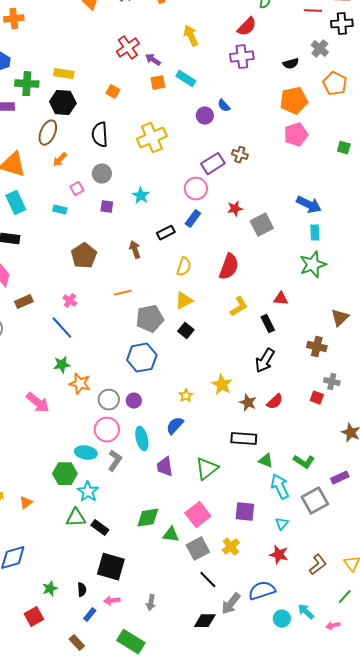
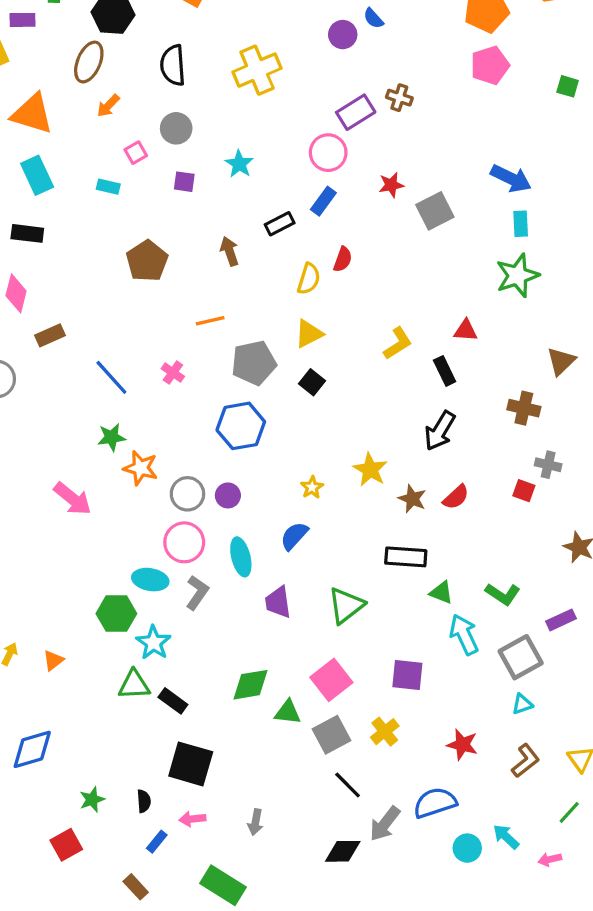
red semicircle: (229, 267) -> (343, 259), moved, size x0.6
pink cross: (70, 301) -> (173, 373), moved
cyan triangle: (282, 524) -> (522, 704), moved, turned 32

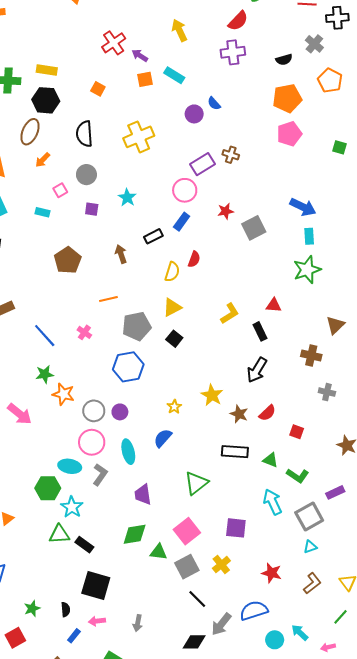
red square: (524, 491) -> (297, 432), moved
green triangle: (441, 593) -> (270, 460), moved
purple trapezoid: (278, 602) -> (143, 495), moved

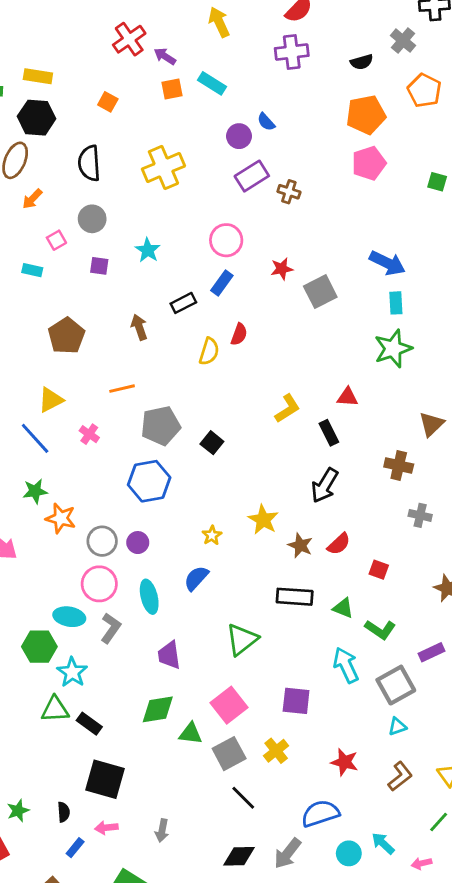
purple rectangle: (203, 164) -> (252, 176), moved
yellow triangle: (172, 307) -> (51, 400), moved
gray arrow: (221, 624) -> (287, 853), moved

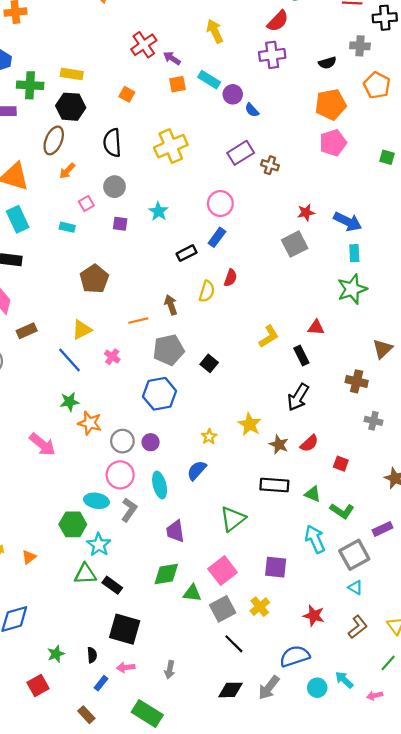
gray cross: (403, 41) -> (360, 46), turned -36
purple circle: (239, 136) -> (233, 94), moved
red star: (282, 269) -> (306, 213), moved
brown arrow: (139, 327) -> (171, 305), moved
cyan triangle: (397, 726) -> (355, 587), turned 49

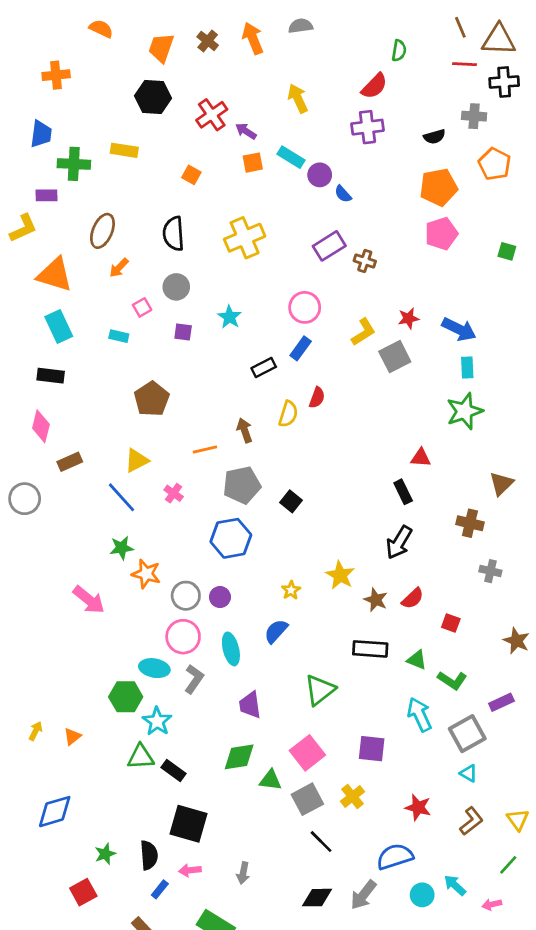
black hexagon: (71, 107) -> (153, 97), moved
yellow L-shape: (269, 336) -> (363, 332), moved
black semicircle: (92, 655) -> (149, 855), size x1.5

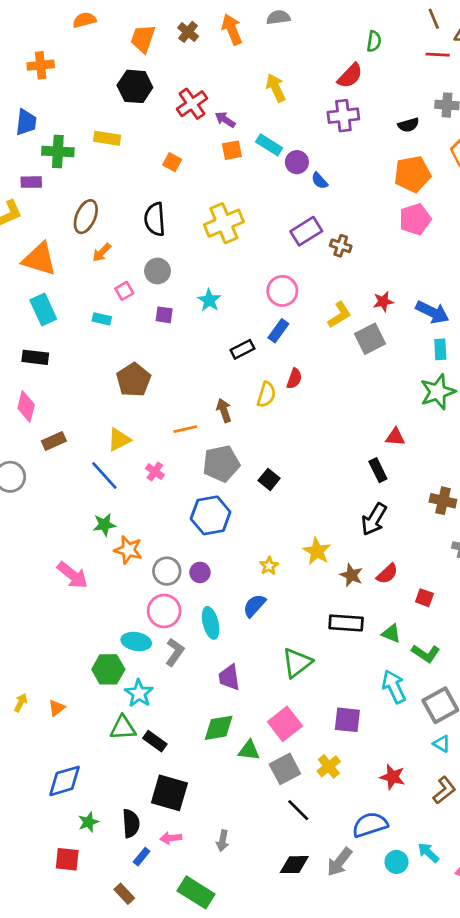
orange semicircle: (101, 29) -> (84, 20), turned -40
blue diamond: (55, 812) -> (65, 781), moved
red square: (83, 892) -> (67, 859), turned 35

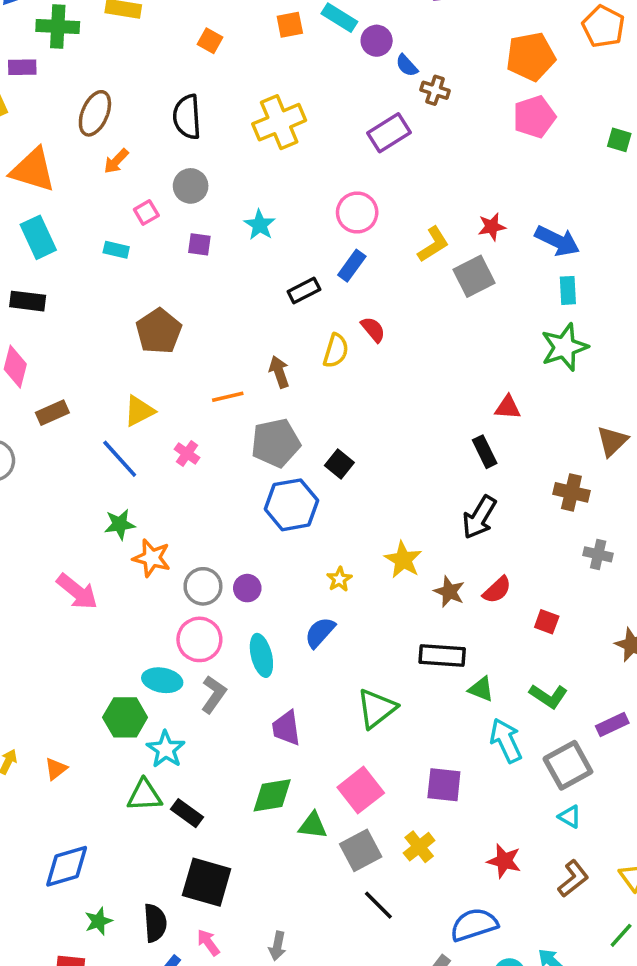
brown cross: (341, 246) -> (435, 90), moved
red semicircle: (294, 379) -> (373, 329), turned -60
blue hexagon: (211, 515) -> (292, 505), moved
green triangle: (391, 634) -> (481, 689), moved
pink arrow: (171, 838) -> (208, 942), turned 60

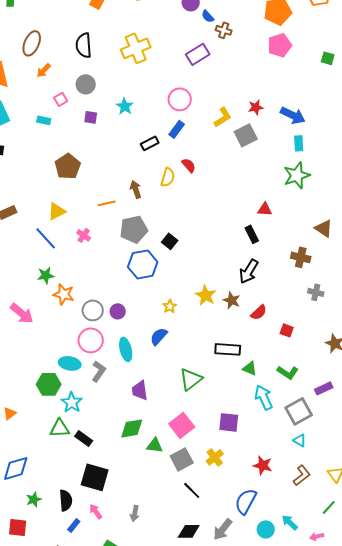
brown triangle: (612, 441) -> (324, 228), turned -42
brown star: (449, 592) -> (232, 300), moved
blue semicircle: (474, 925) -> (246, 501), turned -44

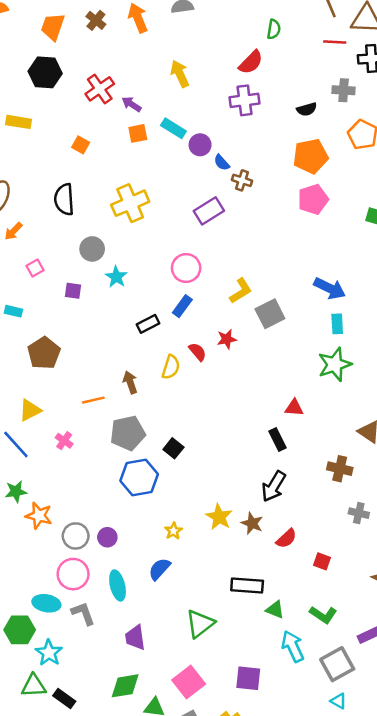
gray circle: (86, 84) -> (92, 249), moved
red star: (256, 107) -> (227, 339), moved
cyan rectangle: (44, 120) -> (13, 311), moved
gray L-shape: (99, 371) -> (83, 613), turned -55

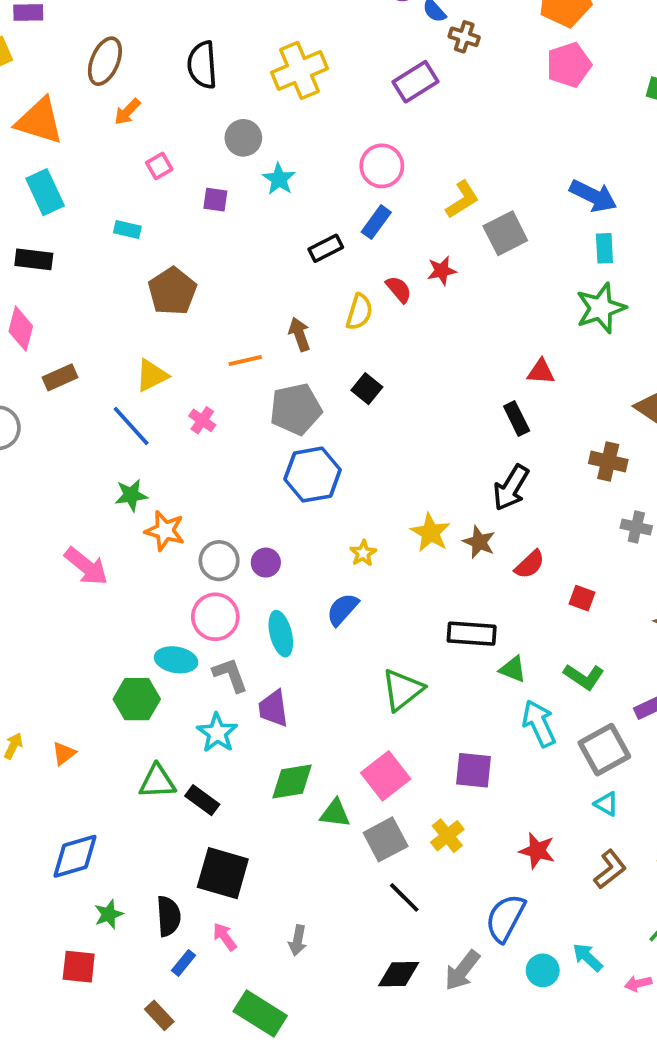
black square: (173, 448) -> (367, 389), moved
purple trapezoid: (135, 638) -> (273, 708), moved
cyan star: (49, 653) -> (217, 733), moved

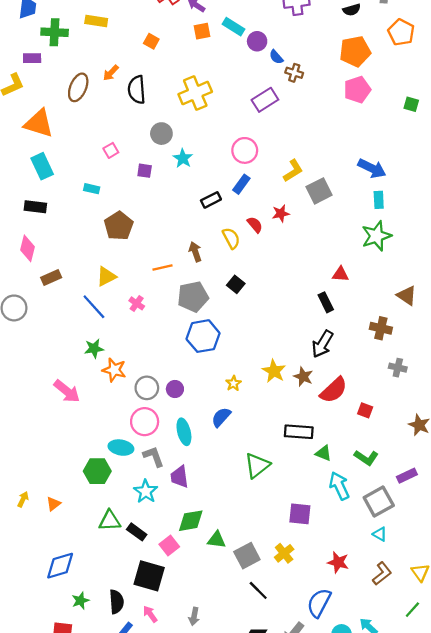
orange arrow: (127, 112) -> (111, 73), moved
yellow semicircle: (359, 312) -> (231, 238), turned -45
red semicircle: (530, 564) -> (334, 390), size x1.5
pink square: (386, 776) -> (169, 545), moved, size x0.7

